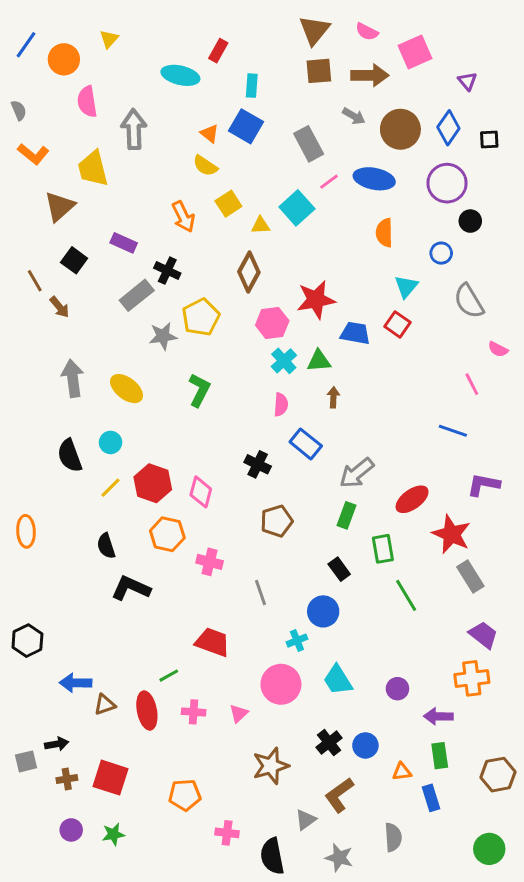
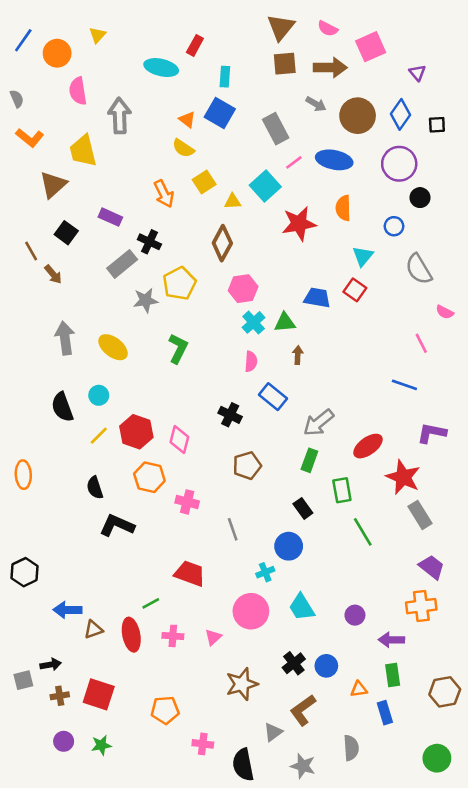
red star: (316, 300) -> (299, 224), moved

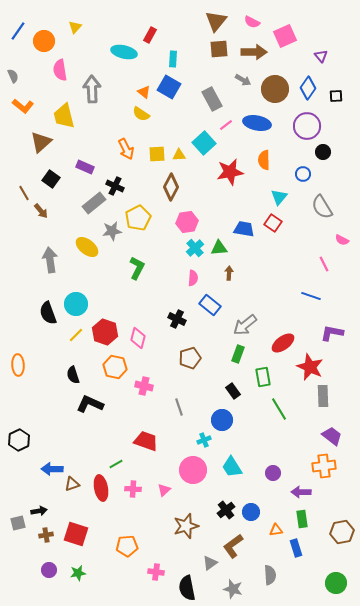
yellow square: (204, 182) -> (157, 154), moved, turned 30
yellow ellipse: (113, 347) -> (87, 247), moved
cyan circle: (99, 395) -> (76, 304), size x1.5
gray rectangle: (420, 515) -> (323, 396), turned 30

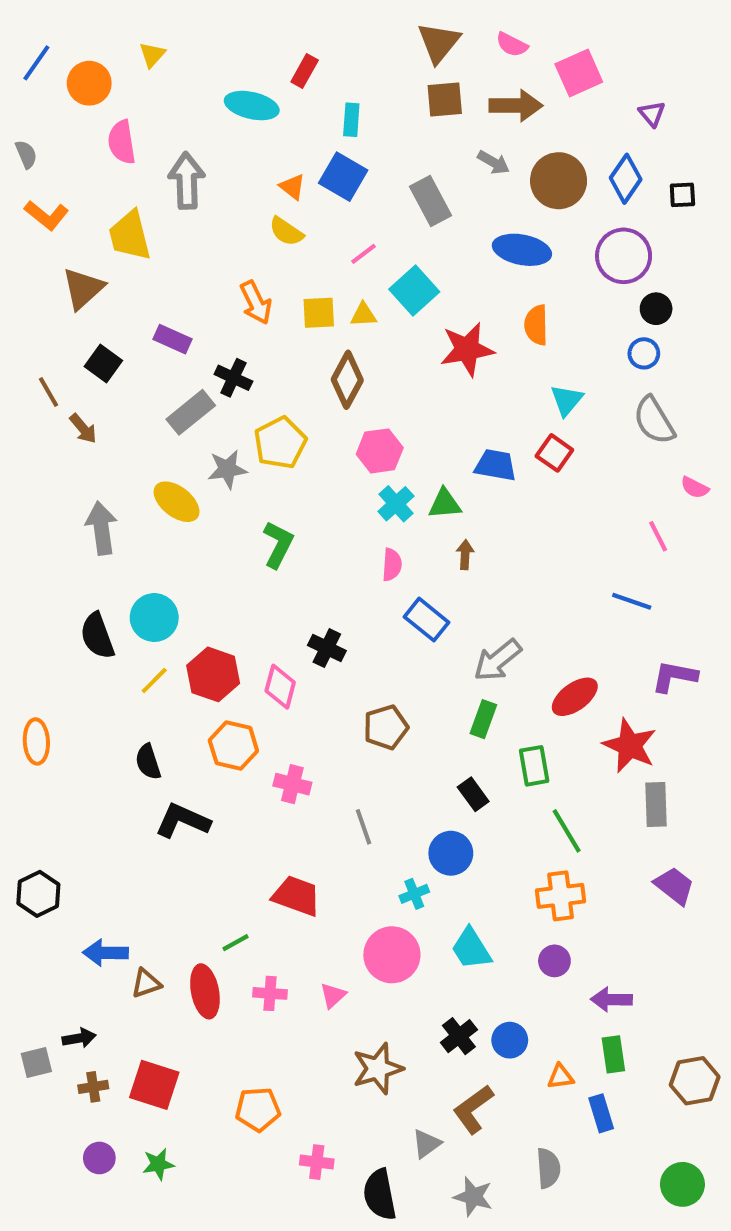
pink line: (226, 125) -> (363, 254), moved
blue circle: (303, 174) -> (644, 353), moved
black cross: (177, 319) -> (327, 648), moved
orange cross: (324, 466) -> (561, 896), moved

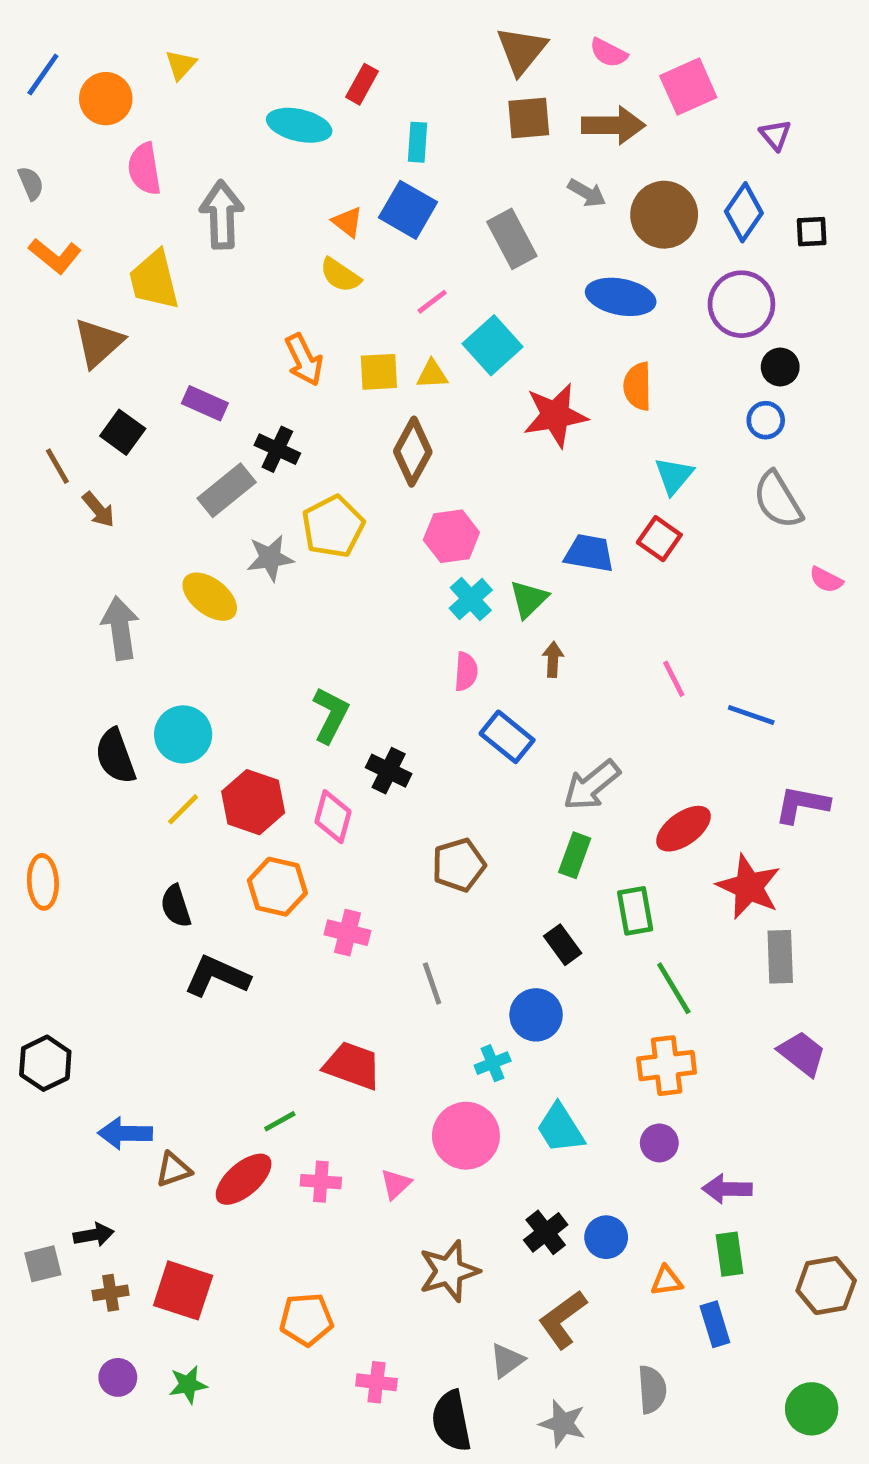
green triangle: (445, 504) -> (529, 599), turned -39
pink line: (658, 536) -> (674, 679), moved
green L-shape: (278, 544) -> (331, 715), moved
red ellipse: (205, 991) -> (244, 1179), turned 60

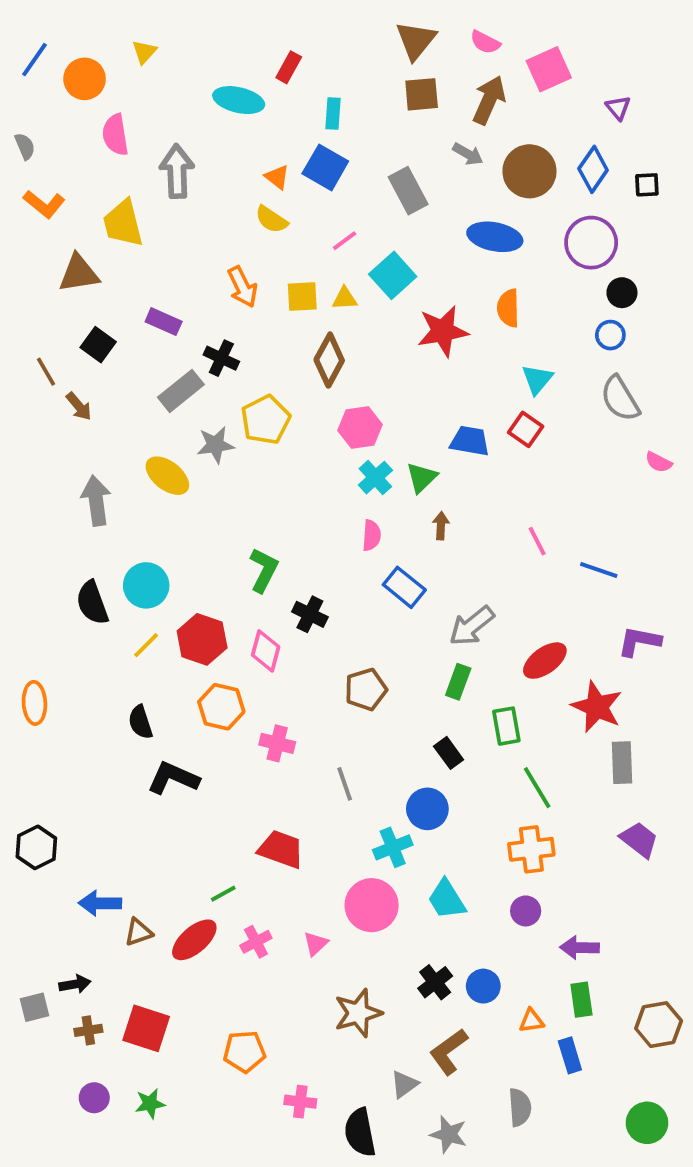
brown arrow: (613, 125) -> (489, 100), turned -66
brown triangle: (98, 343) -> (79, 273), turned 33
cyan cross: (493, 1063) -> (393, 847), size x1.4
pink cross: (321, 1182) -> (256, 942), turned -32

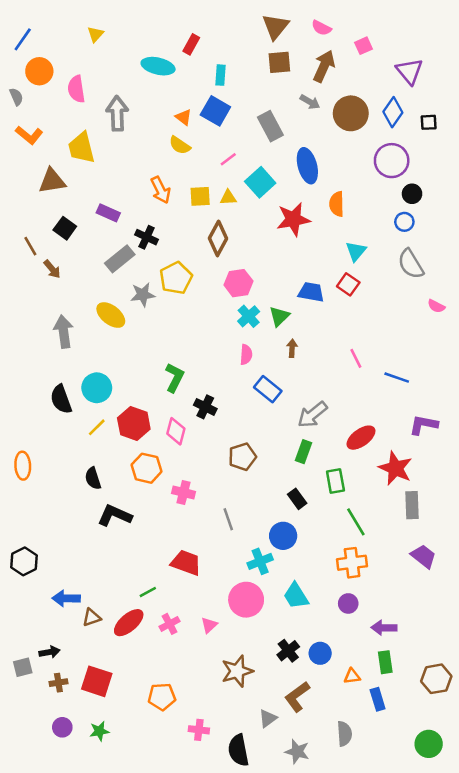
pink square: (549, 69) -> (364, 46), size x0.6
orange circle: (85, 79) -> (39, 71), moved
purple triangle: (618, 108) -> (409, 71), size x1.6
blue ellipse: (495, 237) -> (307, 166), moved, turned 64

